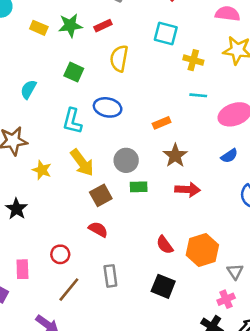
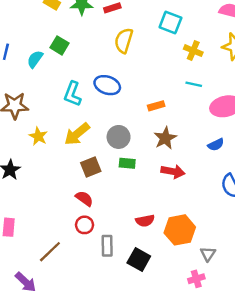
green square: (74, 72) -> (60, 45), moved
yellow arrow: (82, 163) -> (77, 134), turned 80
red semicircle: (165, 245) -> (145, 221), turned -72
red circle: (60, 254) -> (85, 225), moved
gray rectangle: (110, 276) -> (107, 246), moved

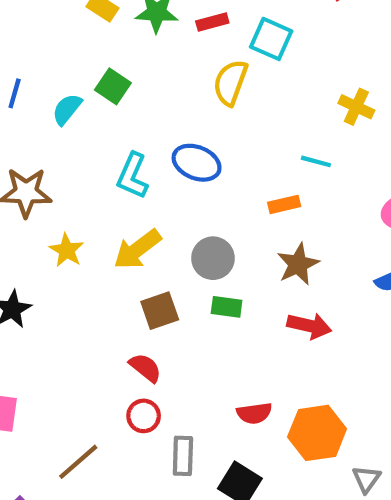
cyan square: (170, 22) -> (271, 39), moved
cyan line: (194, 84) -> (316, 161), moved

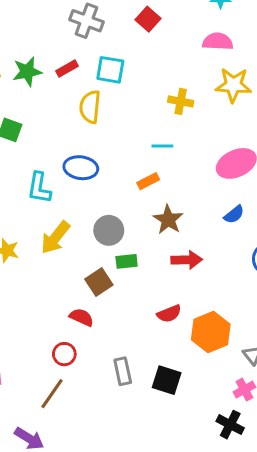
brown square: (160, 311) -> (99, 282), moved
red semicircle: (254, 413) -> (169, 314), moved
red circle: (144, 416) -> (64, 354), moved

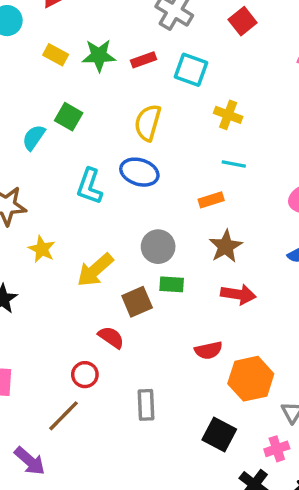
yellow cross: (181, 101) -> (228, 115), moved
yellow semicircle: (90, 107) -> (148, 123), moved
yellow arrow: (55, 238) -> (95, 270), moved
black square: (167, 380) -> (219, 435), moved

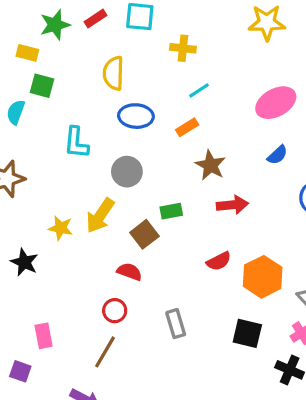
yellow rectangle: (56, 55) -> (27, 53), moved
cyan line: (234, 164) -> (199, 90), turned -30
blue ellipse: (139, 172) -> (136, 116), moved
gray circle: (158, 247) -> (127, 172), moved
yellow star: (42, 249) -> (61, 228), moved

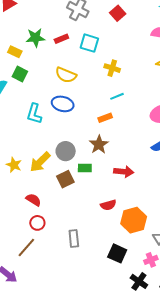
yellow semicircle: (113, 73) -> (66, 75), turned -80
blue ellipse: (136, 116) -> (63, 104), moved
brown star: (210, 165) -> (99, 145), moved
gray circle: (127, 172) -> (66, 151), moved
red semicircle: (129, 272) -> (33, 200), moved

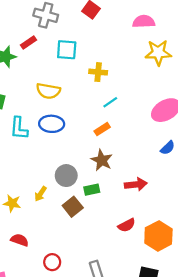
red rectangle: (61, 39) -> (28, 42), moved
cyan L-shape: (34, 114) -> (19, 128), moved
yellow arrow: (40, 162) -> (40, 194), size x0.6
red semicircle: (33, 200) -> (20, 240), moved

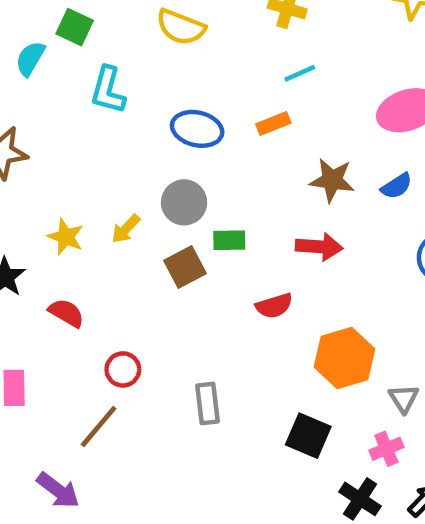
blue ellipse: (52, 124) -> (197, 129), moved
brown star: (102, 160) -> (332, 180), moved, turned -30
red semicircle: (127, 225) -> (274, 306), moved

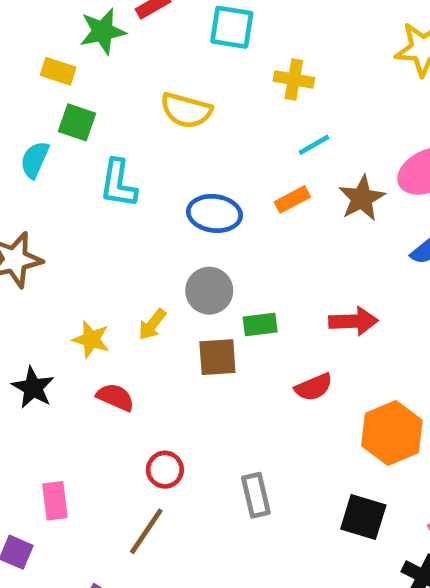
brown star: (332, 180) -> (362, 198), moved, turned -30
brown square: (185, 267) -> (217, 357), turned 30
red semicircle: (66, 313) -> (115, 397), moved

